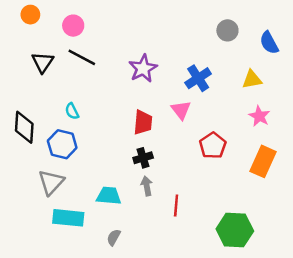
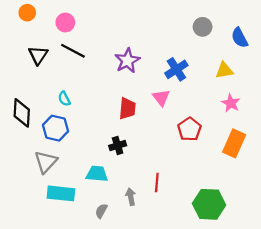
black cross: (143, 158) -> (118, 146), moved
gray arrow: (147, 186) -> (131, 197), moved

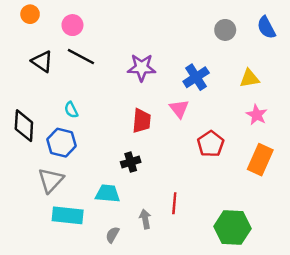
blue semicircle: (240, 38) -> (266, 28), moved
black triangle: (38, 55) -> (42, 61), turned -30
purple star: (127, 61) -> (142, 68), turned 30

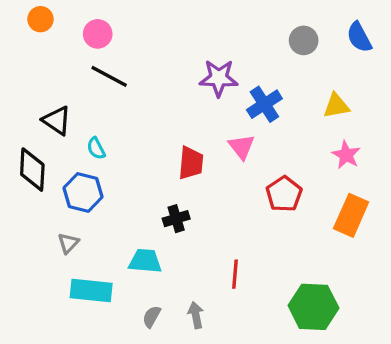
black triangle: (42, 61) -> (57, 121), moved
purple star: (142, 68) -> (219, 78), moved
gray triangle: (51, 180) -> (68, 243), size x0.6
gray arrow: (145, 219) -> (196, 315), moved

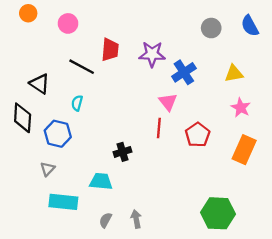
black line: (109, 76) -> (82, 67), moved
cyan semicircle: (96, 148) -> (77, 103), moved, turned 42
red trapezoid: (191, 163) -> (110, 50), moved
red line: (235, 274) -> (159, 128), moved

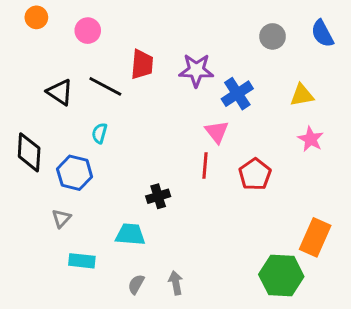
black triangle: (40, 84) -> (60, 92), moved
orange rectangle: (244, 150) -> (315, 237), moved
cyan rectangle: (63, 202) -> (82, 261), size x0.7

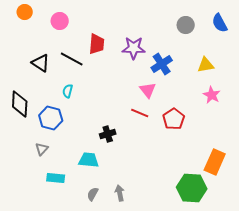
red line: (205, 165) -> (140, 113), turned -72

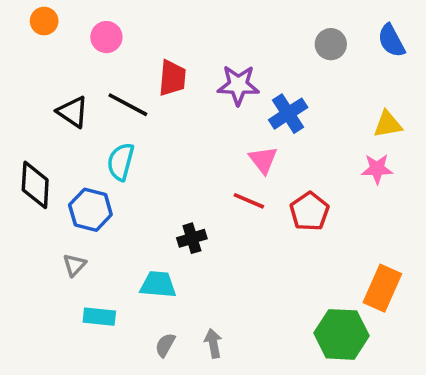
yellow triangle: (206, 65) -> (388, 124), moved
cyan semicircle: (68, 91) -> (121, 162), size x1.5
pink star: (212, 95) -> (377, 169), turned -30

